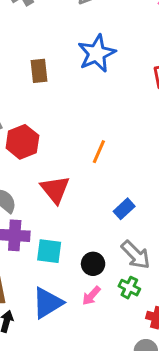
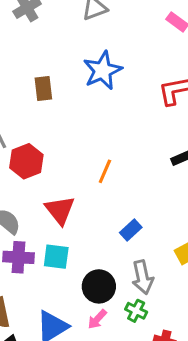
cyan square: (49, 251) -> (56, 257), moved
gray arrow: (136, 255) -> (143, 277), turned 32
black circle: (93, 264) -> (99, 286), size x1.4

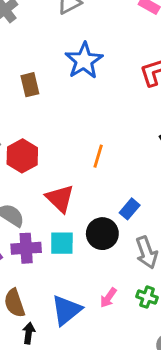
black circle: (99, 286) -> (102, 234), moved
green cross: (136, 311) -> (147, 297), moved

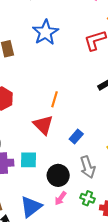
red triangle: (60, 198) -> (43, 125), moved
black circle: (102, 234) -> (58, 175), moved

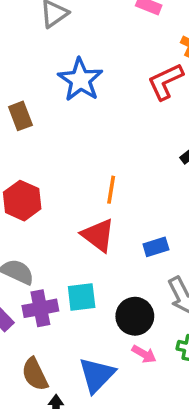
blue rectangle: (76, 136) -> (156, 247), turned 40
pink arrow: (60, 198) -> (144, 354), turned -88

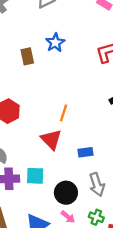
blue star: (80, 80) -> (55, 43), size x0.7
brown rectangle: (20, 116) -> (27, 56), moved

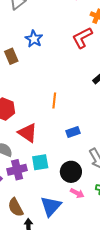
red triangle: (51, 140) -> (28, 133), moved
blue rectangle: (86, 152) -> (73, 132), moved

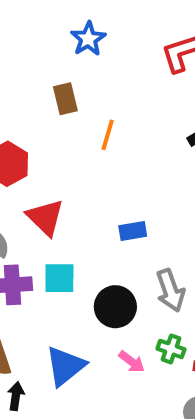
brown rectangle: (11, 56) -> (65, 99), moved
orange line: (54, 100) -> (108, 135), moved
pink arrow: (77, 193) -> (132, 362), moved

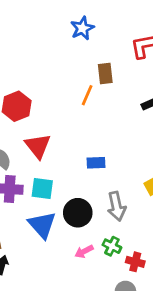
brown rectangle: (65, 99) -> (105, 74), moved
pink arrow: (132, 362) -> (84, 252), turned 108
blue triangle: (65, 366) -> (42, 225), moved, turned -40

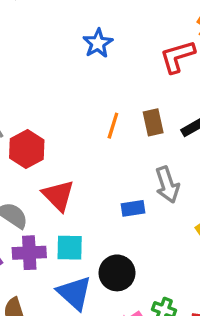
brown rectangle: (105, 74) -> (153, 122), moved
gray arrow: (117, 206) -> (167, 185), moved

